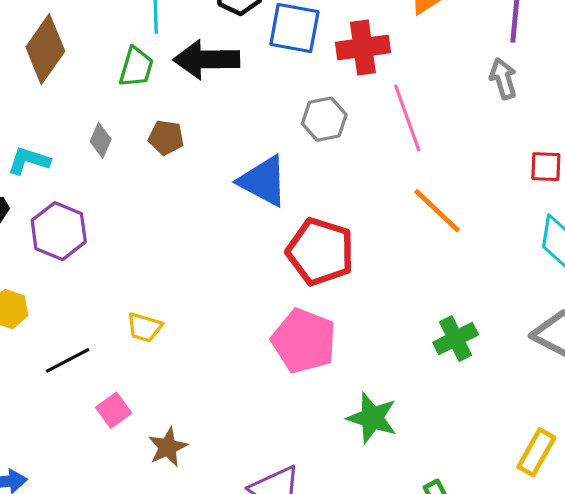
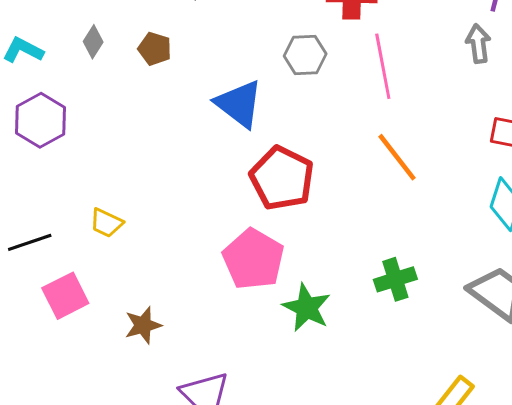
pink square: (114, 410) -> (65, 296), size x1.4
green star: (372, 418) -> (307, 308), moved
brown star: (168, 447) -> (143, 325), moved

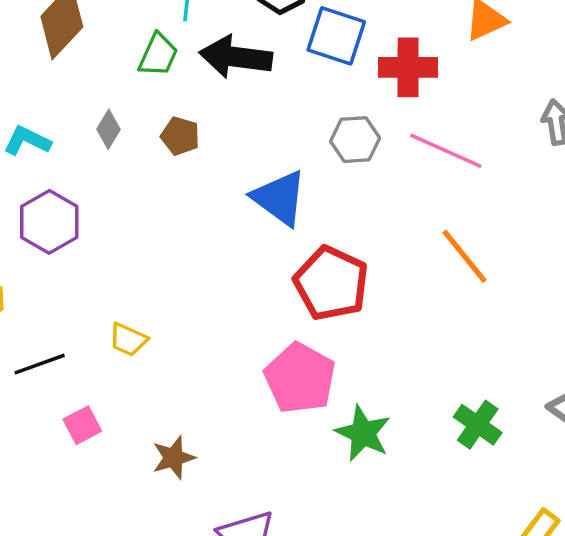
pink line: (383, 66) -> (446, 151), turned -54
green cross: (395, 279) -> (478, 425), moved, turned -36
pink square: (65, 296) -> (82, 425), size x0.7

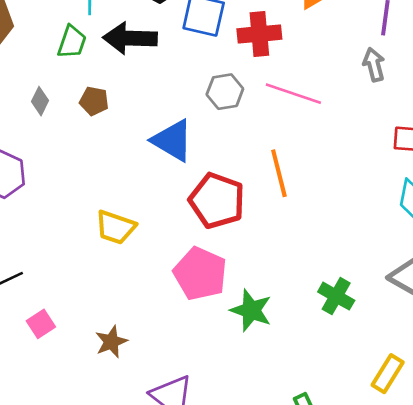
orange line: (464, 256) -> (279, 173), moved, turned 30
yellow trapezoid: (128, 339) -> (116, 227), moved, size x1.4

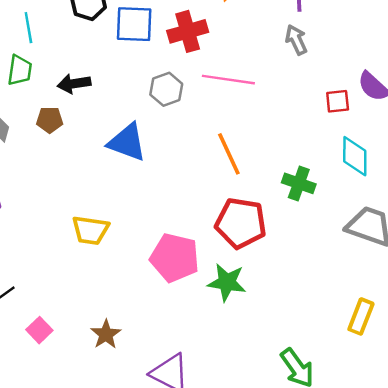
black arrow: (130, 38) -> (74, 84), moved, size x0.7
red pentagon: (217, 201) -> (241, 223), moved
green cross: (336, 296) -> (299, 183), moved

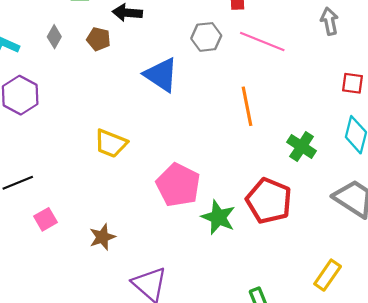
red pentagon: (241, 223) -> (269, 201), moved

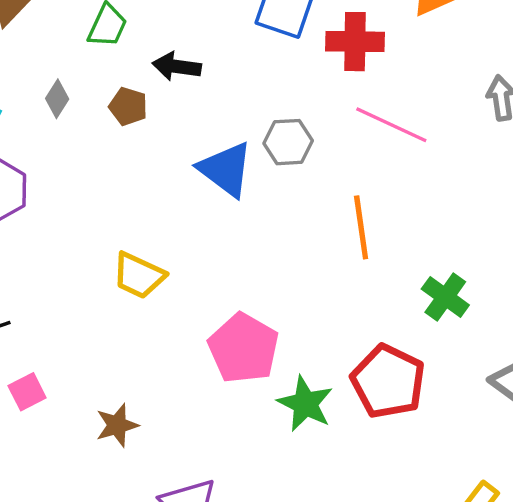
gray hexagon: (206, 37) -> (288, 142), moved

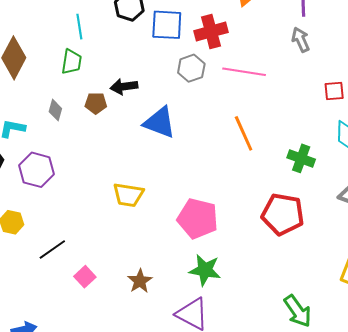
black arrow: (177, 66) -> (124, 87), moved
gray hexagon: (288, 142) -> (191, 68), moved
green star: (305, 404) -> (205, 270), moved

